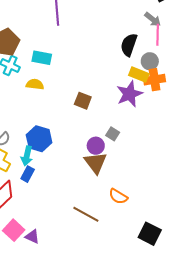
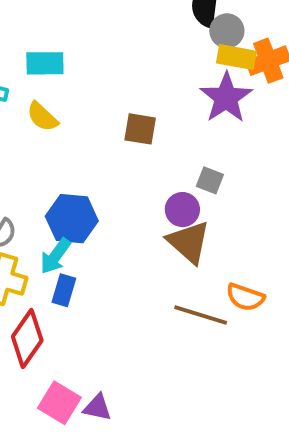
gray circle: (150, 61) -> (227, 31), moved
yellow semicircle: (35, 84) -> (42, 117), turned -132
cyan arrow: (27, 156) -> (55, 256), turned 36
brown line: (86, 214) -> (201, 315), moved

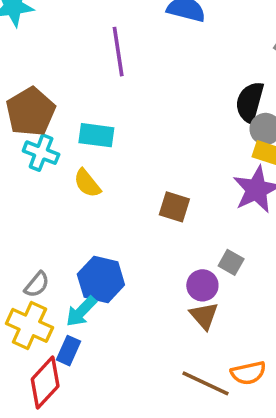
brown triangle: (189, 242) -> (204, 316), size x0.7
blue rectangle: (64, 290) -> (69, 351), moved
orange semicircle: (245, 297) -> (248, 373), turned -40

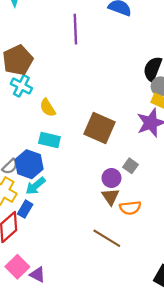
cyan rectangle: (96, 135) -> (49, 140), moved
brown square: (174, 207) -> (99, 128), size x1.6
blue hexagon: (101, 280) -> (29, 164), moved
orange semicircle: (248, 373) -> (130, 208), moved

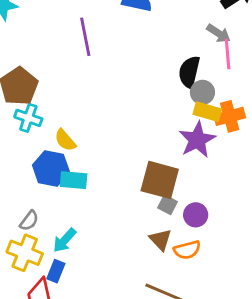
brown square: (99, 128) -> (160, 180), moved
blue hexagon: (29, 164) -> (51, 168), moved
gray square: (131, 166) -> (168, 205), moved
purple circle: (111, 178) -> (196, 215), moved

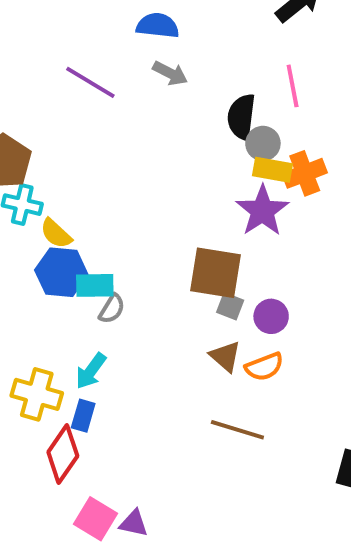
gray arrow: (218, 33) -> (170, 73), moved
purple line: (85, 37) -> (90, 82), turned -42
yellow semicircle: (65, 140) -> (56, 233), moved
gray semicircle: (29, 221) -> (112, 309), moved

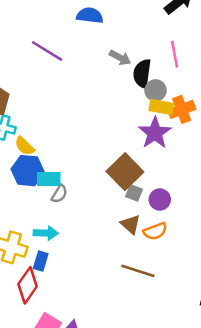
gray arrow: (170, 73) -> (120, 58), moved
brown square: (216, 273) -> (125, 172), turned 36
cyan arrow: (91, 371) -> (46, 233), turned -125

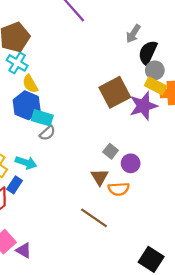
gray arrow: (120, 58) -> (133, 34), turned 78
brown square: (125, 172) -> (115, 92), moved

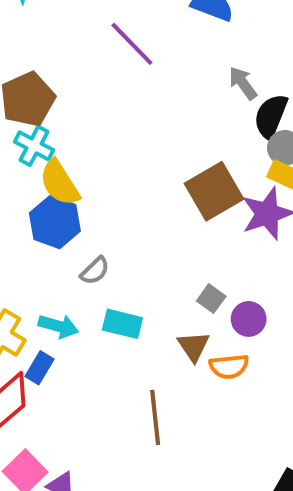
gray arrow: (133, 34) -> (243, 83), turned 114
yellow semicircle: (30, 84) -> (60, 183), size x1.4
cyan rectangle: (42, 118) -> (122, 324), moved
brown line: (94, 218) -> (155, 417), moved, turned 52

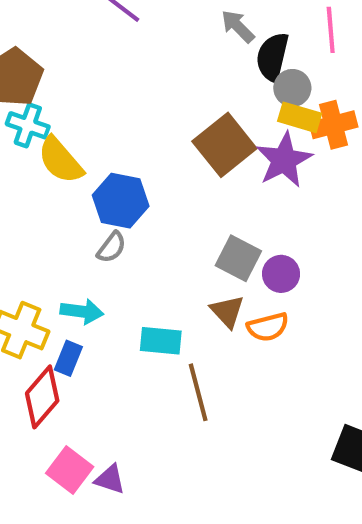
blue hexagon: (55, 222) -> (121, 201), moved
gray square: (211, 299) -> (238, 258), size x1.5
cyan rectangle: (122, 324) -> (161, 341), moved

